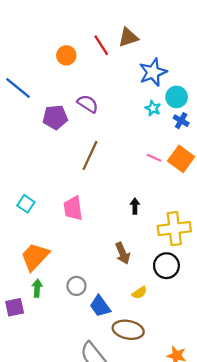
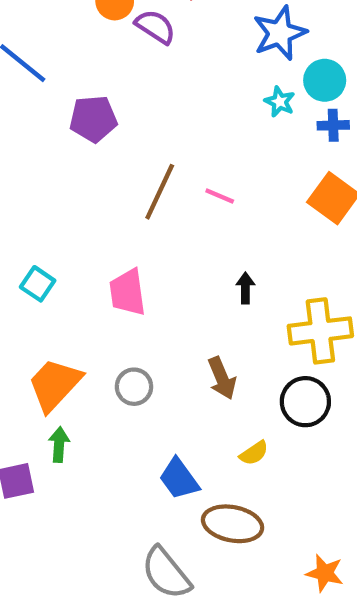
purple semicircle: (88, 104) -> (155, 27), moved
blue cross: (181, 121) -> (333, 125), turned -32
pink line: (154, 158) -> (220, 196), moved
gray circle: (76, 286) -> (134, 387), moved

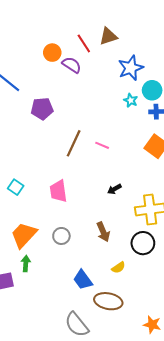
black arrow: (245, 288) -> (114, 189), turned -120

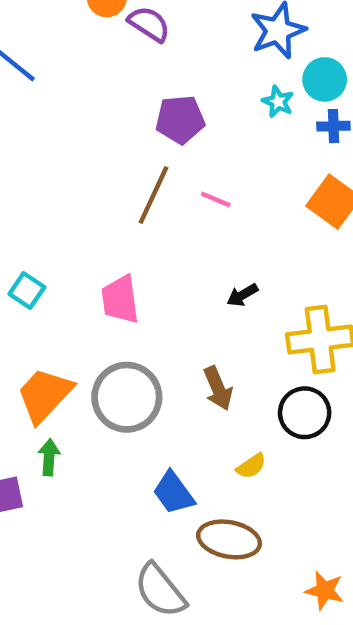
purple pentagon: (42, 109) -> (180, 119), moved
gray circle: (61, 236) -> (127, 397), size x1.8

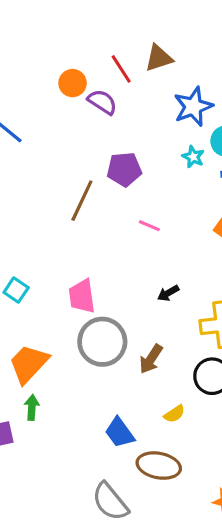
brown line: (153, 195) -> (82, 201), moved
brown arrow: (218, 388) -> (151, 359), turned 56
gray circle: (127, 397) -> (102, 342), moved

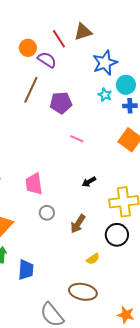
brown line: (82, 201) -> (31, 90), moved
gray circle: (102, 342) -> (47, 213), size x0.5
blue trapezoid: (120, 433) -> (26, 270), moved, turned -140

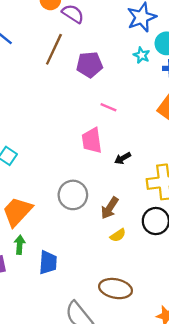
pink trapezoid: (34, 184) -> (92, 140), moved
gray circle: (47, 213) -> (73, 195), size x1.6
yellow semicircle: (93, 259) -> (118, 235), moved

